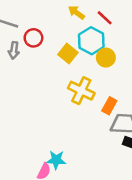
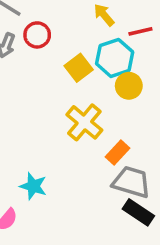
red line: (105, 18) -> (140, 31), turned -70
cyan star: (56, 160) -> (33, 186), moved

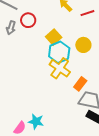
cyan hexagon: (115, 58) -> (59, 52), moved
cyan star: (33, 186) -> (36, 122), moved

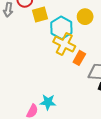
yellow square: (54, 37) -> (40, 15), moved, turned 35
orange rectangle: (80, 84) -> (79, 58), moved

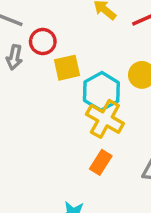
orange rectangle: (79, 58) -> (101, 162), moved

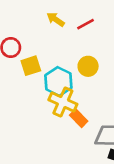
orange rectangle: (101, 162) -> (79, 118), moved, turned -72

